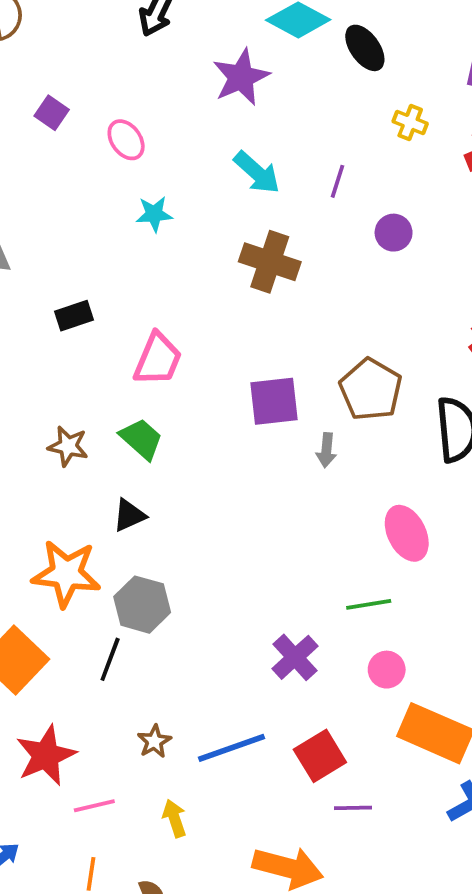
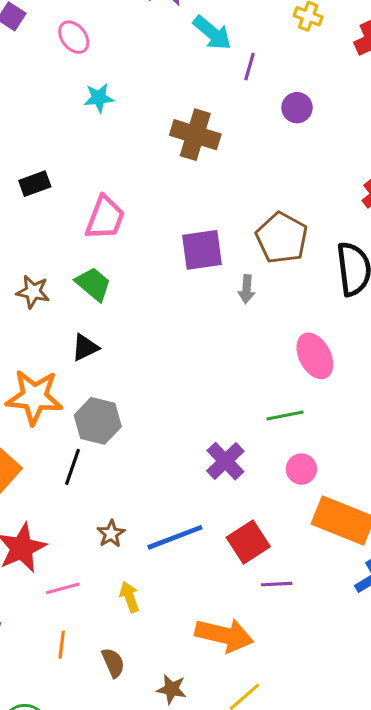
cyan arrow: (257, 172) -> (212, 33), moved

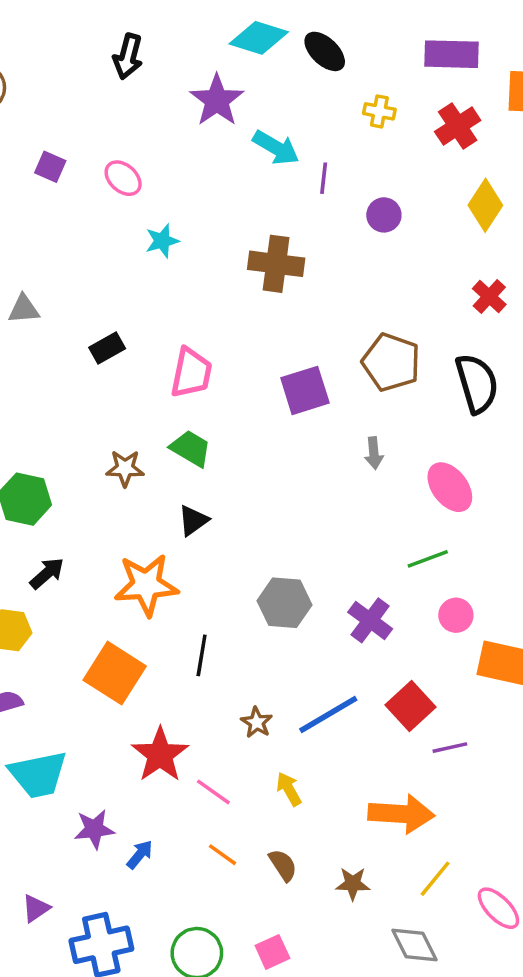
gray arrow: (247, 289) -> (374, 453), moved
gray hexagon: (98, 421) -> (285, 603), moved
pink line: (63, 588) -> (213, 792), turned 60
orange line: (62, 645) -> (222, 855), turned -52

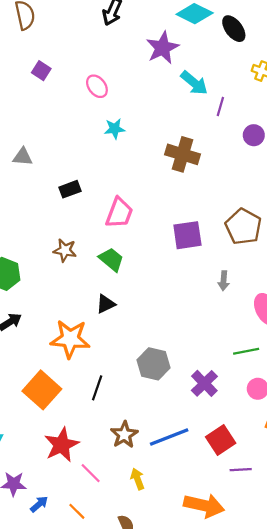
purple square: (50, 167) -> (41, 71), moved
brown star: (125, 468) -> (65, 250), moved
brown star: (257, 722) -> (124, 435), size x1.4
orange line: (222, 855) -> (77, 511), moved

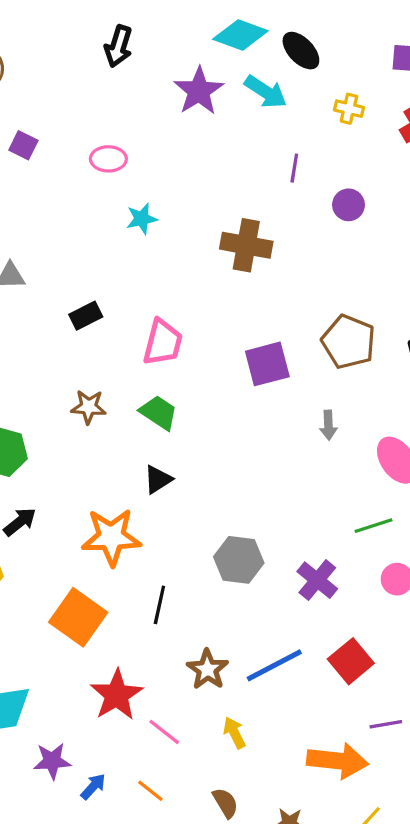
cyan arrow: (194, 83) -> (266, 92), moved
pink ellipse: (97, 86) -> (108, 159), turned -45
purple line: (241, 470) -> (386, 724), moved

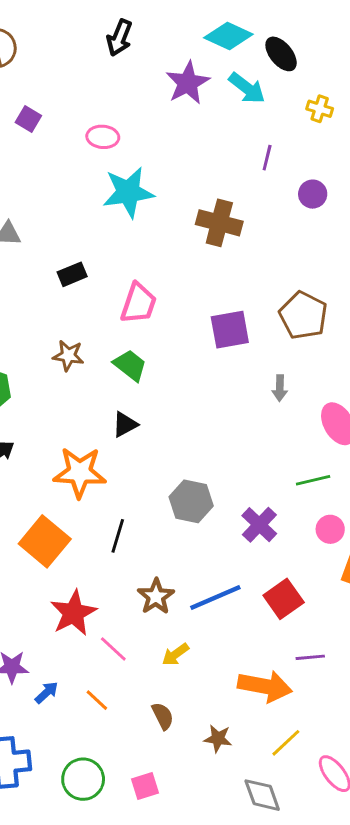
cyan star: (142, 219) -> (128, 192), size x1.8
yellow arrow: (234, 733) -> (175, 654), turned -104

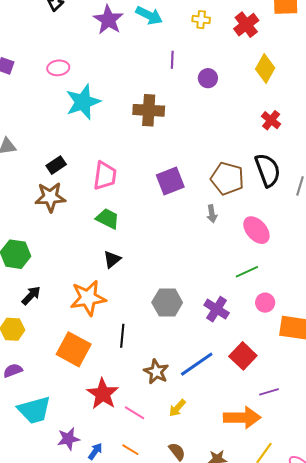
brown pentagon: (303, 315) -> (227, 178), moved
brown star: (68, 355) -> (50, 197), moved, size x1.4

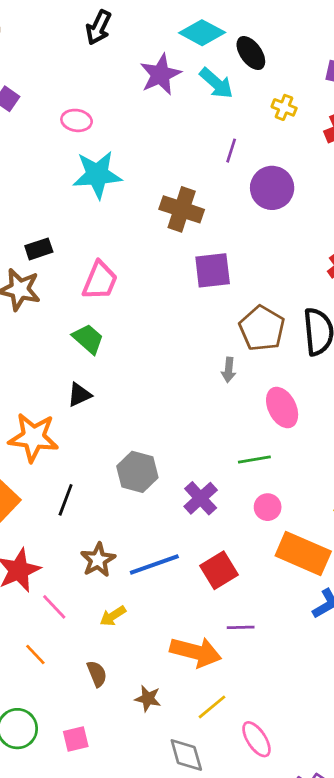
purple circle: (208, 78) -> (272, 188), size x1.6
purple square: (170, 181) -> (213, 270), moved

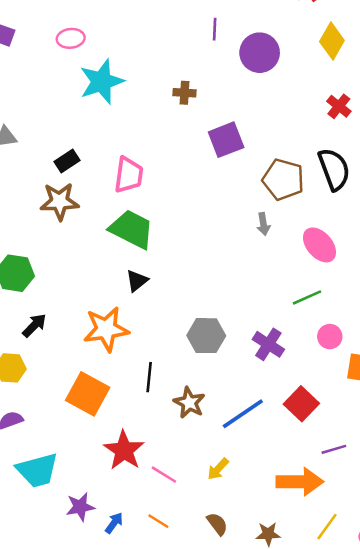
brown cross: (182, 209) -> (184, 93), size x0.6
green trapezoid: (88, 339) -> (132, 229), size x1.5
brown star: (98, 560) -> (189, 403), moved

